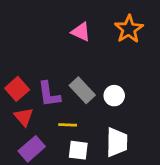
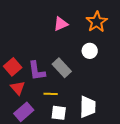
pink triangle: (81, 32) -> (61, 24), turned -49
white circle: (114, 96) -> (90, 51), moved

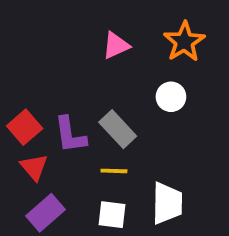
yellow line: (51, 94) -> (114, 171), moved

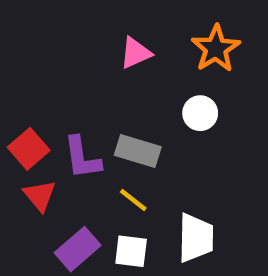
gray rectangle: (118, 129) -> (138, 151), turned -30
yellow line: (114, 171) -> (133, 200), turned 36
purple rectangle: (45, 213) -> (78, 249), moved

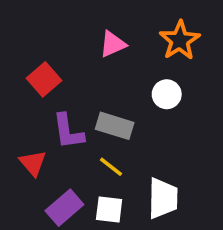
red square: (29, 149) -> (44, 79), moved

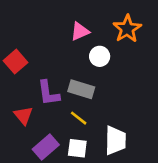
red square: (44, 79) -> (16, 62), moved
white circle: (167, 94) -> (100, 56), moved

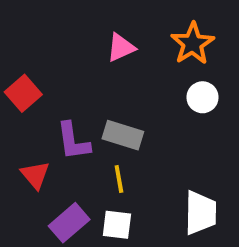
white circle: (100, 56) -> (203, 97), moved
yellow line: (79, 118) -> (119, 179), turned 42
white trapezoid: (115, 140) -> (201, 213), moved

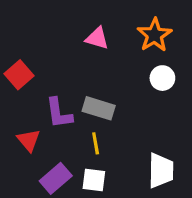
pink triangle: (121, 48) -> (97, 38), turned 40

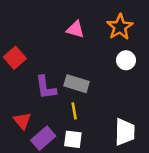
red triangle: (29, 140) -> (22, 121), moved

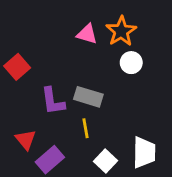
orange star: (120, 27) -> (121, 31), moved
white circle: (126, 60) -> (131, 63), moved
white square: (73, 139) -> (106, 161), moved, turned 36

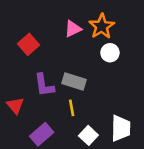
pink triangle: (87, 34) -> (73, 29), turned -42
red square: (17, 67) -> (28, 44), moved
red triangle: (26, 140) -> (15, 105), moved

